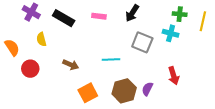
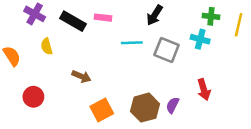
pink rectangle: (99, 16) -> (103, 18), moved
cyan line: (111, 60) -> (132, 43), moved
red circle: (30, 69) -> (33, 97), moved

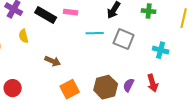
green cross: (211, 16) -> (149, 11), moved
cyan cross: (200, 39) -> (161, 50), moved
red arrow: (204, 90) -> (153, 83), moved
red circle: (33, 97) -> (13, 88), moved

